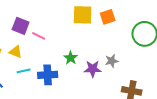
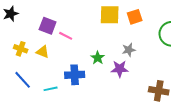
gray star: (112, 61) -> (129, 50), moved
cyan line: (24, 71) -> (51, 89), moved

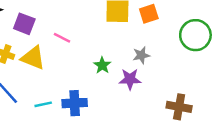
purple square: (48, 26) -> (24, 24), moved
yellow triangle: (43, 52) -> (33, 58), size x1.5
blue cross: (75, 75) -> (75, 103), moved

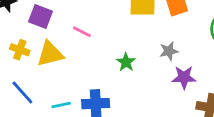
yellow triangle: (33, 58) -> (50, 54), turned -36
purple star: (130, 79) -> (184, 77), moved

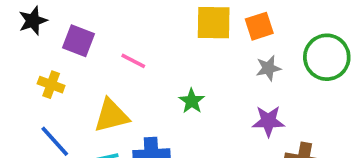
gray star: (169, 51) -> (268, 68), moved
yellow triangle: (50, 54) -> (111, 116), moved

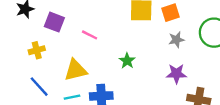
yellow cross: (51, 85) -> (37, 50), turned -35

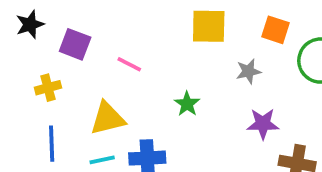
orange square: (171, 13) -> (275, 30), moved, turned 36
gray star: (176, 40) -> (248, 71), moved
blue line: (39, 87) -> (52, 144), turned 40

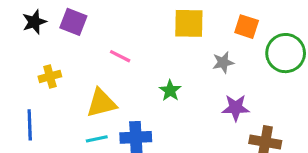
purple square: (75, 44) -> (73, 22), moved
blue line: (52, 144) -> (30, 125), moved

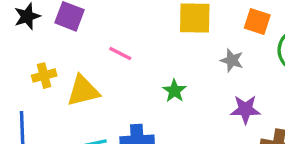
gray star: (223, 62) -> (232, 60), turned 30
yellow triangle: (101, 103) -> (83, 91), moved

